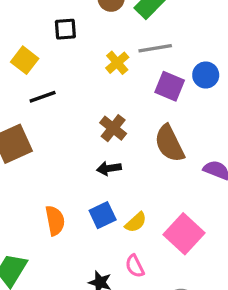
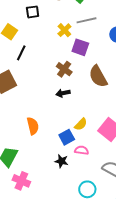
purple square: (170, 86) -> (80, 47), moved
black line: (43, 97) -> (21, 53), turned -42
blue square: (103, 215) -> (67, 137), moved
pink semicircle: (135, 266) -> (82, 150), turned 128

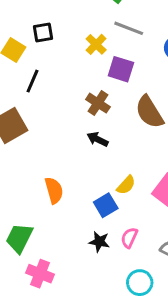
black square: (33, 12) -> (43, 32), moved
gray line: (86, 20) -> (129, 28), turned 36
black arrow: (63, 93) -> (98, 139), turned 40
pink semicircle: (82, 150) -> (129, 238), moved, turned -72

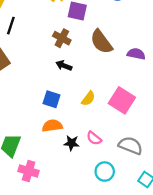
orange semicircle: (54, 190) -> (52, 126), moved, turned -78
blue square: (106, 205) -> (51, 99), moved, turned -36
pink semicircle: (129, 238) -> (94, 138), turned -70

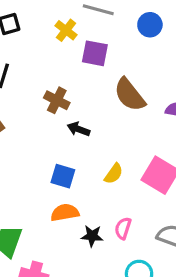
brown cross: (62, 38) -> (57, 100), moved
pink semicircle: (94, 138) -> (123, 228), turned 70

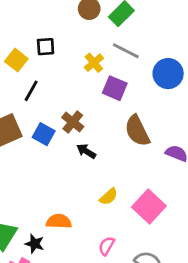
blue circle: (150, 25) -> (168, 74), size x1.4
blue square: (63, 176) -> (44, 134), moved
black star: (92, 236) -> (35, 244), moved

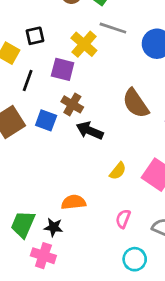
yellow cross: (94, 63) -> (84, 44), size x1.4
purple square: (115, 88) -> (63, 69), moved
black arrow: (86, 151) -> (90, 131), size x1.4

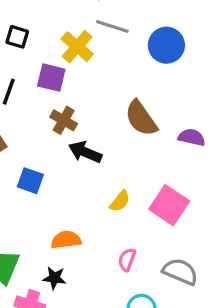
black square: (35, 36) -> (17, 37), turned 30
blue square: (46, 120) -> (30, 181), moved
black star: (53, 227) -> (54, 278), moved

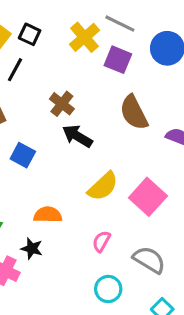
black square: (17, 37) -> (30, 34), moved
purple square: (51, 78) -> (118, 60), moved
yellow semicircle: (120, 201) -> (103, 186), size x1.5

